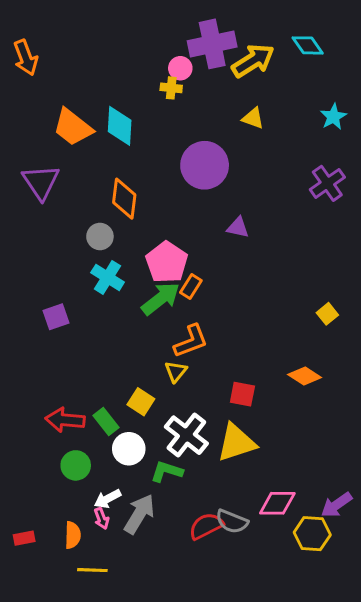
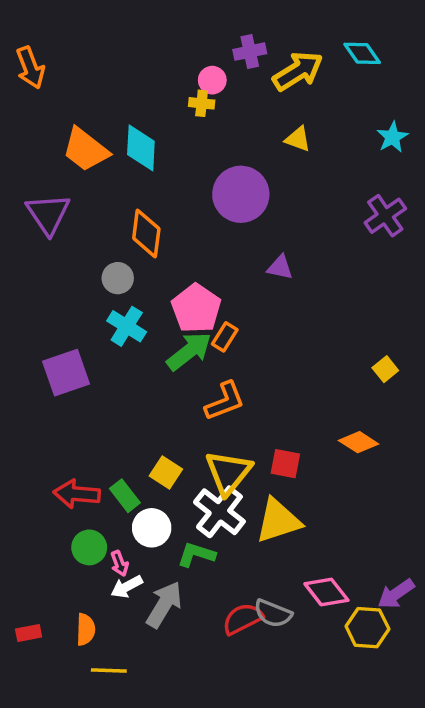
purple cross: (212, 44) -> (250, 52), size x0.6
purple square: (56, 317) -> (66, 373), size x1.5
yellow triangle: (176, 371) -> (228, 473), moved, size x1.8
pink diamond: (277, 503) -> (326, 592), turned 51
pink arrow: (101, 518) -> (120, 563), moved

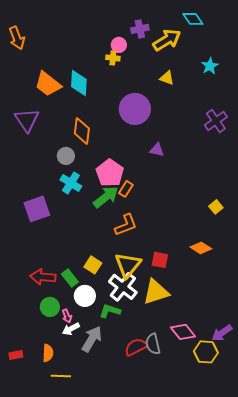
cyan diamond: (362, 53) -> (193, 19), moved
cyan star: (392, 137) -> (210, 66), moved
gray semicircle: (273, 613) -> (153, 344), turned 55

